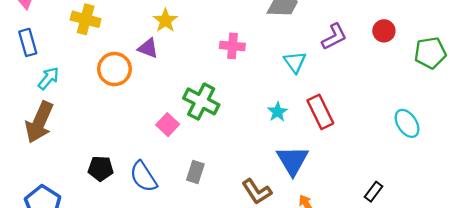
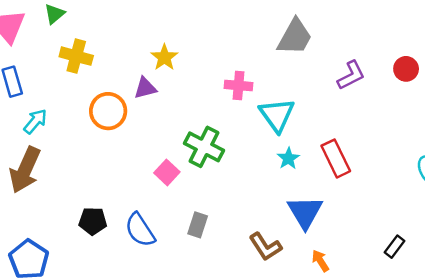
purple triangle: (148, 48) -> (145, 88), turned -35
cyan triangle: (295, 62) -> (277, 115), moved, size x1.4

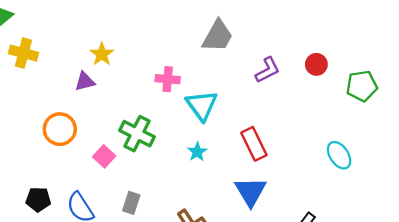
orange circle: (108, 111) -> (60, 129), moved
cyan star: (288, 158) -> (197, 152), moved
blue triangle: (305, 212) -> (251, 192), moved

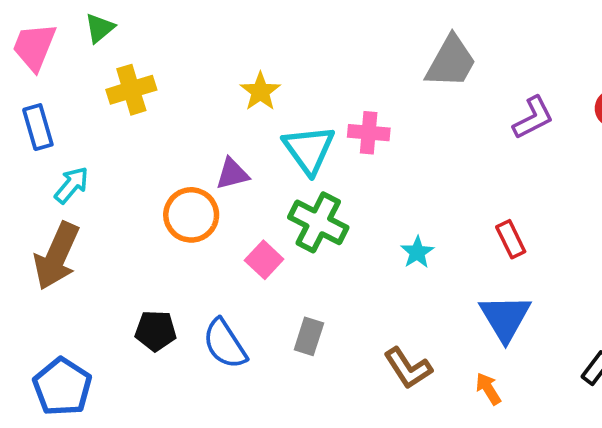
yellow cross: (23, 53) -> (131, 90), turned -32
purple triangle: (85, 81) -> (232, 174), moved
cyan triangle: (202, 105) -> (309, 149), moved
red rectangle: (254, 144) -> (511, 239), size x0.7

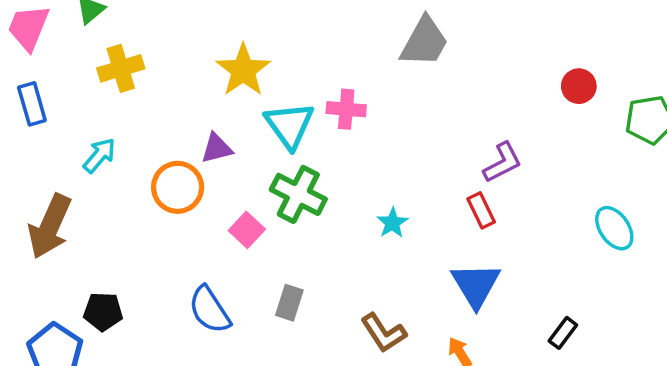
yellow star: (260, 92) -> (243, 70), size x1.4
purple L-shape: (533, 118) -> (502, 162), moved
cyan arrow: (72, 185) -> (99, 155), moved
black pentagon: (156, 331) -> (103, 312), moved

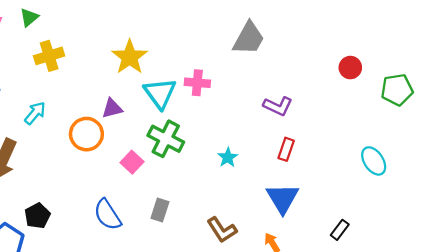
purple L-shape: (502, 162) -> (278, 106), moved, turned 52
red rectangle: (481, 210) -> (286, 149), turned 45
black pentagon: (103, 312) -> (37, 216), turned -30

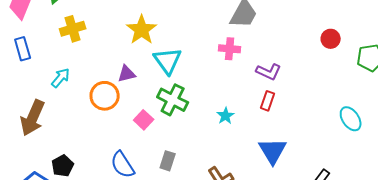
pink cross: (197, 83) -> (230, 49), moved
red rectangle: (286, 149) -> (268, 101), moved

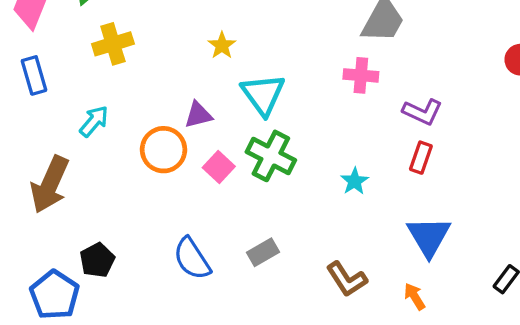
yellow star: (142, 30) -> (222, 45), size x0.6
pink square: (144, 120) -> (219, 167), moved
gray rectangle: (168, 161) -> (263, 252), turned 42

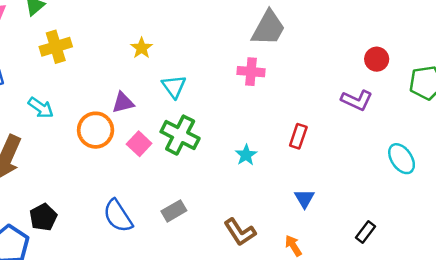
cyan triangle: (263, 94) -> (174, 87), size x0.7
purple L-shape: (422, 112) -> (357, 100), moved
cyan arrow: (94, 121) -> (41, 108), turned 85
blue triangle: (429, 237) -> (304, 198), size x0.6

